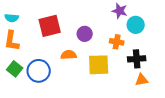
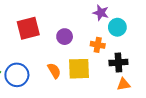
orange semicircle: (69, 55) -> (54, 71), moved, turned 63

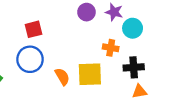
red square: (28, 28) -> (33, 29), size x0.7
purple circle: (65, 37) -> (86, 12), moved
blue circle: (17, 75) -> (30, 59), moved

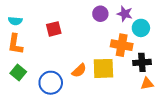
orange cross: (111, 48) -> (122, 45), size x1.5
blue circle: (30, 59) -> (51, 83), moved
orange semicircle: (62, 77) -> (79, 71), turned 77

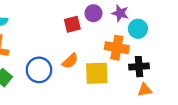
red square: (54, 29) -> (72, 24), moved
orange semicircle: (79, 71) -> (70, 61), moved
blue circle: (51, 83) -> (39, 70), moved

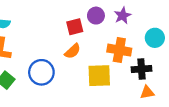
purple star: (120, 13) -> (123, 16), turned 30
cyan circle: (138, 29) -> (155, 38), moved
orange semicircle: (70, 61) -> (73, 51), moved

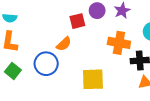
orange semicircle: (73, 51) -> (64, 44), moved
yellow square: (99, 76) -> (93, 79), moved

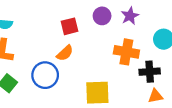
red square: (77, 21) -> (70, 26), moved

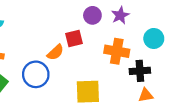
red square: (70, 26) -> (74, 38), moved

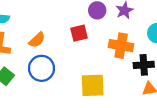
orange semicircle: (55, 52) -> (37, 40), moved

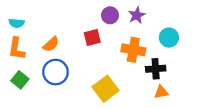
yellow square: (93, 85) -> (106, 89), turned -35

